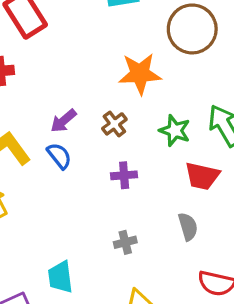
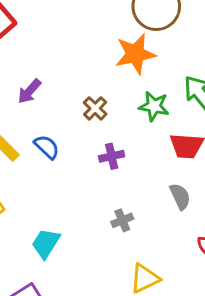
orange star: (140, 74) -> (135, 54), moved
purple arrow: (63, 121) -> (29, 91), moved
cyan trapezoid: (60, 277) -> (46, 243), moved, turned 48

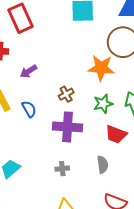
green star: (154, 106) -> (103, 104), turned 30
purple cross: (112, 156) -> (68, 127), size x1.8

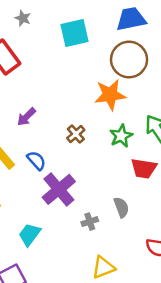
purple cross: (68, 127) -> (59, 189), moved, turned -32
gray semicircle: (103, 164) -> (121, 207), moved

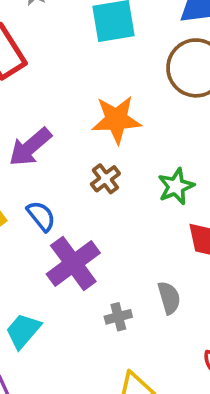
orange star: (110, 95) -> (116, 120), moved
purple arrow: (26, 117) -> (30, 147), size x1.4

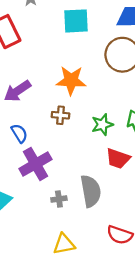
brown cross: (105, 179) -> (60, 115), turned 36
gray semicircle: (169, 298) -> (91, 191), size x1.6

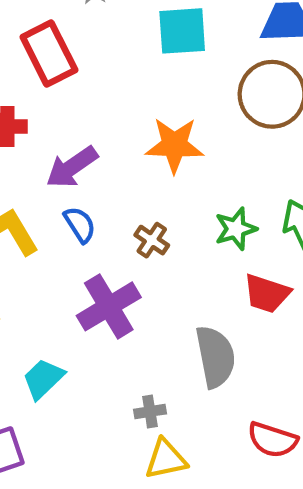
brown cross: (60, 115) -> (152, 240), moved, turned 30
blue semicircle: (19, 133) -> (80, 225), moved
gray cross: (59, 199) -> (150, 412), moved

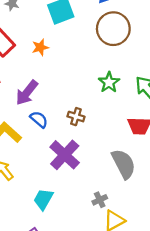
orange star: (174, 145) -> (40, 47), moved, size x0.6
green star: (236, 229) -> (109, 82), moved

